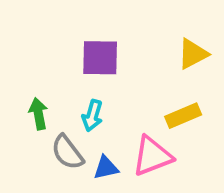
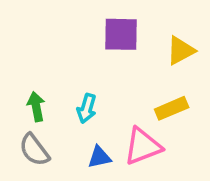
purple square: (100, 58) -> (121, 34), moved
gray semicircle: (67, 152) -> (34, 150), moved

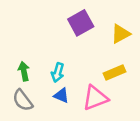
purple square: (121, 34) -> (81, 23), turned -30
blue triangle: (99, 157) -> (61, 95), moved, turned 35

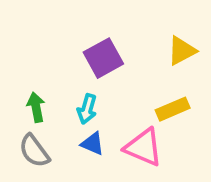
purple square: (81, 23) -> (103, 58), moved
pink triangle: (95, 98) -> (143, 147), turned 44

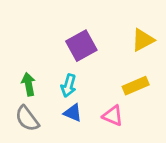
pink triangle: (143, 147) -> (113, 116), size x0.7

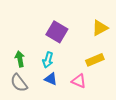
purple square: (81, 46) -> (57, 32), turned -30

